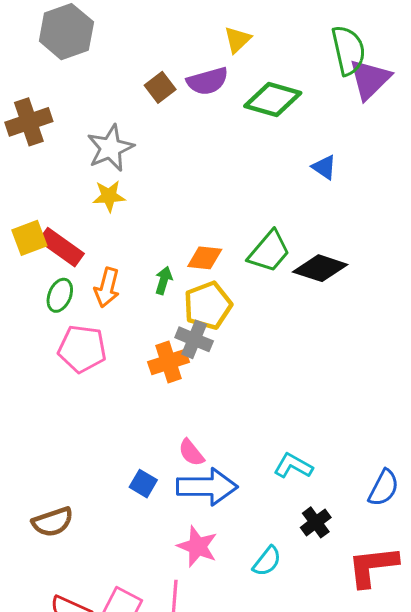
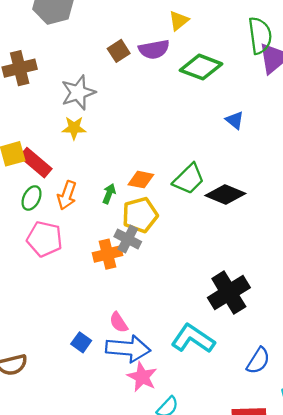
cyan L-shape: (293, 466) -> (193, 339), size x1.5
black cross: (316, 522) -> (229, 293), moved, size x1.8
pink star: (197, 546) -> (142, 377), moved

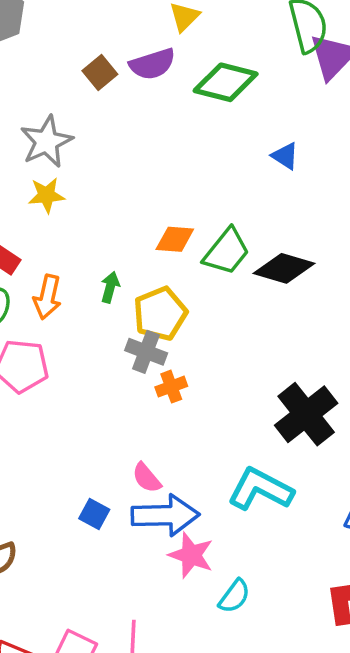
orange diamond: (141, 180) -> (175, 239), moved
orange cross: (107, 254) -> (171, 387), moved, size x0.7

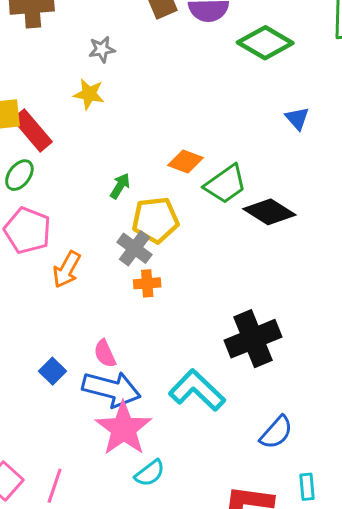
gray star: (46, 142) -> (102, 49), size x0.6
orange arrow: (47, 297) -> (67, 270), moved
pink star: (191, 555) -> (123, 429), size x1.4

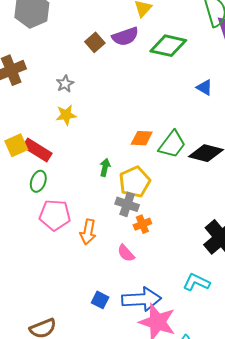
pink semicircle: (105, 354) -> (126, 253), moved
cyan L-shape: (197, 390) -> (196, 282), size x0.7

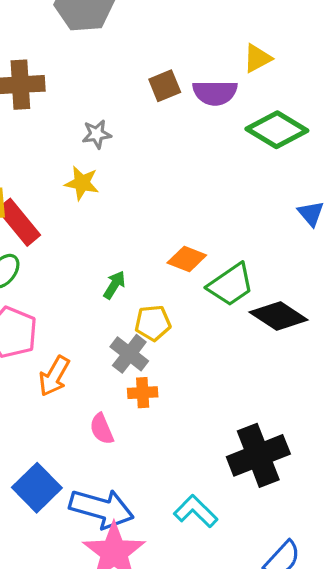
yellow pentagon: (135, 182) -> (153, 323), size x0.7
blue square: (100, 300) -> (37, 488), size x1.6

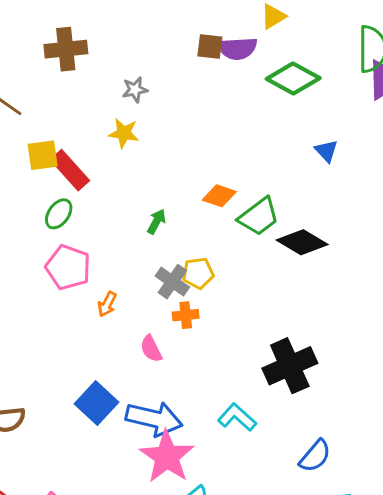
brown square: (165, 86) -> (210, 46), moved, turned 32
yellow pentagon: (153, 323) -> (198, 273), moved
orange arrow: (54, 376) -> (107, 304), size x0.7

